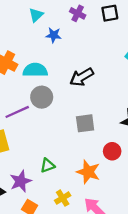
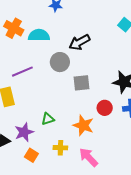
gray circle: (42, 97) -> (60, 62), moved
yellow cross: (63, 198) -> (60, 148), turned 32

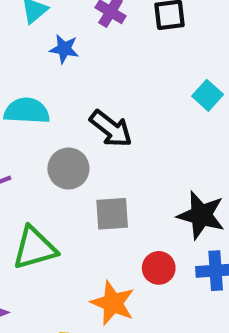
black arrow: (79, 42) -> (111, 129), turned -115
green triangle: (48, 119) -> (34, 248), moved, size x1.6

